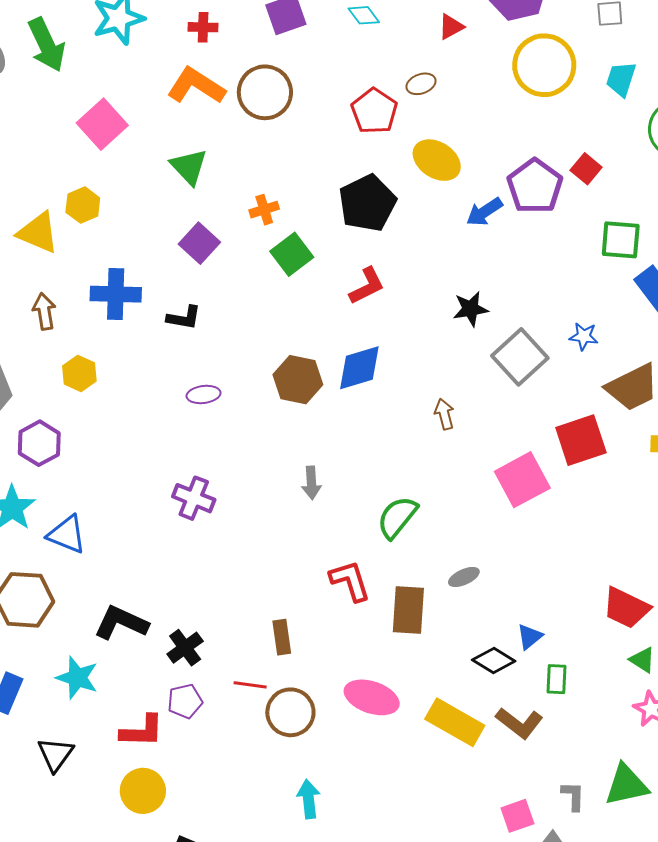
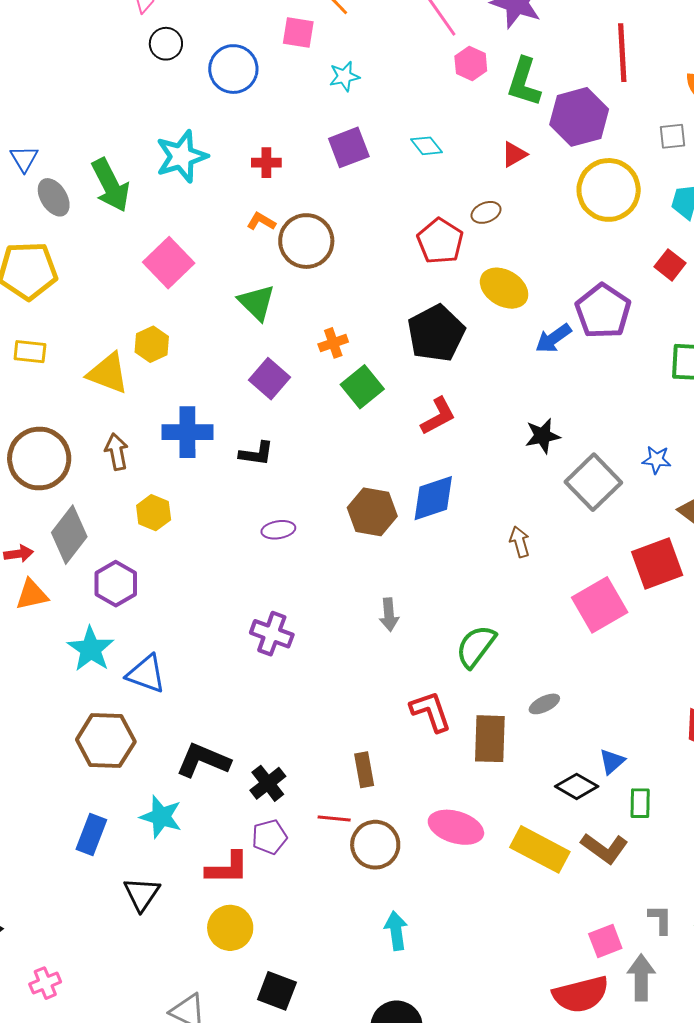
orange L-shape: (196, 86) -> (261, 221), size x0.5
brown circle: (265, 92) -> (306, 241), moved
red square: (586, 169) -> (670, 265), moved

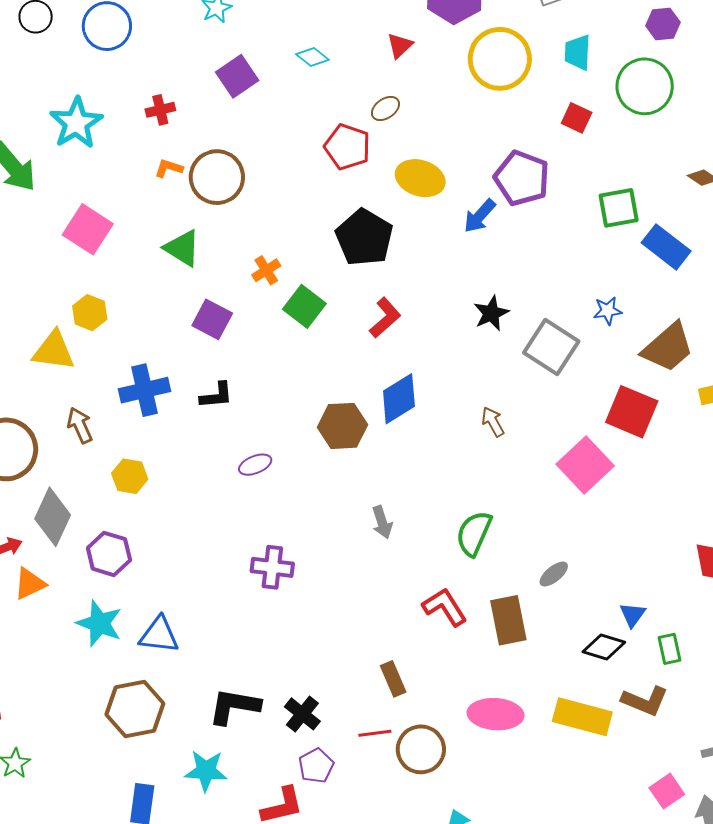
red square: (657, 563) -> (632, 412), turned -34

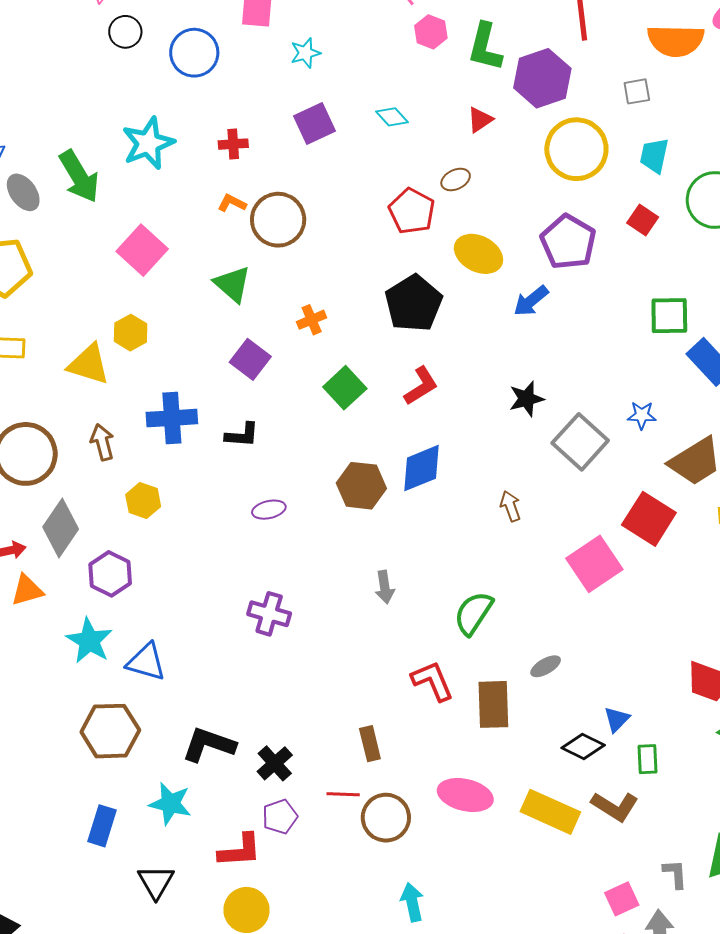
purple pentagon: (522, 178) -> (568, 242), moved
green square: (304, 306) -> (345, 388), moved

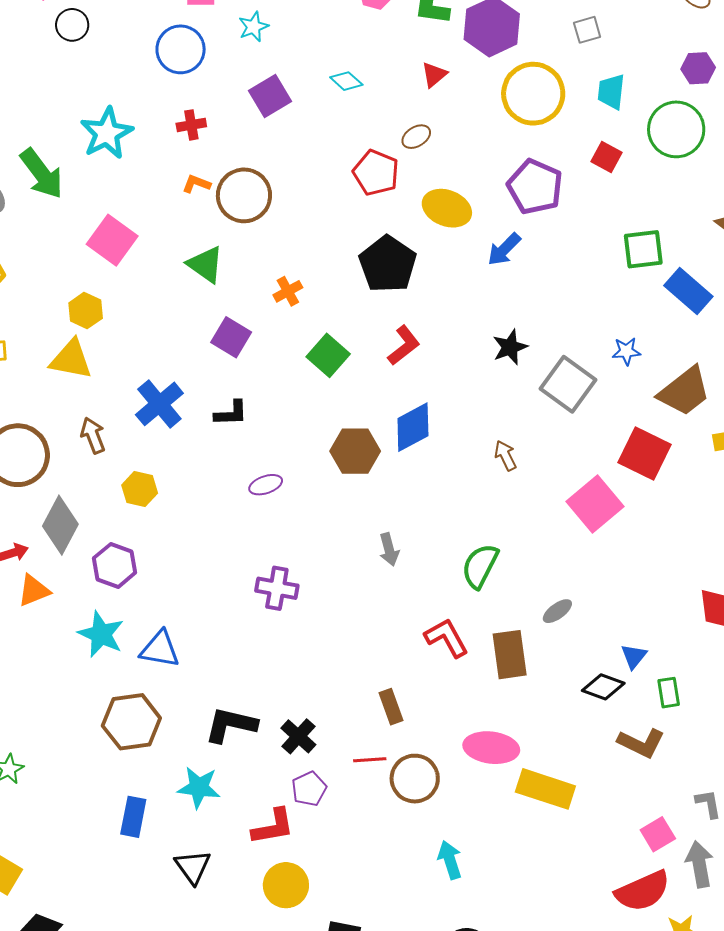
blue circle: (194, 53) -> (181, 49), moved
yellow hexagon: (131, 333) -> (86, 311), moved
blue cross: (172, 418) -> (159, 404), turned -30
yellow rectangle: (550, 812) -> (545, 789), moved

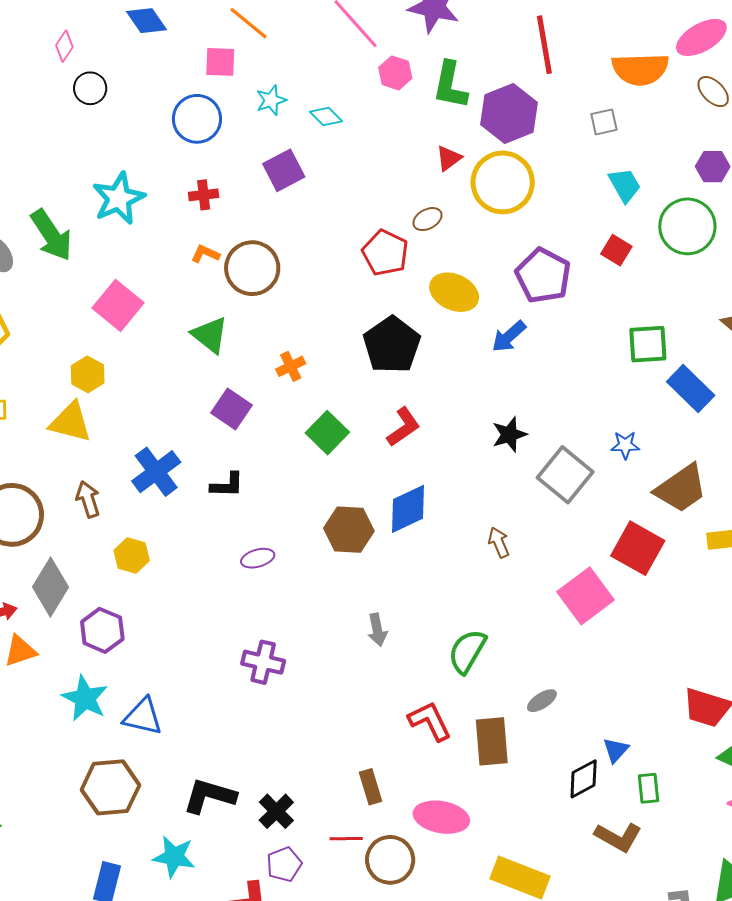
cyan diamond: (346, 81) -> (326, 117), moved
cyan trapezoid: (611, 92) -> (625, 185), turned 141
yellow circle: (533, 94) -> (503, 182), moved
black diamond: (603, 687) -> (584, 779), turned -51
pink ellipse: (491, 748) -> (441, 817), moved

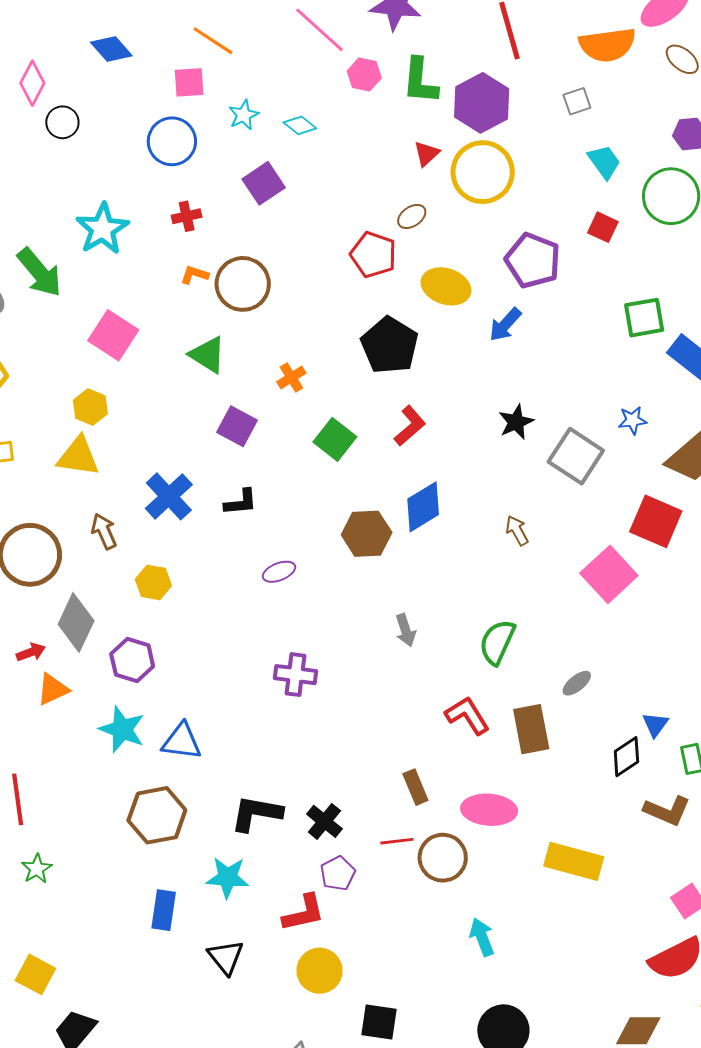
pink diamond: (64, 46) -> (32, 83), size x1.4

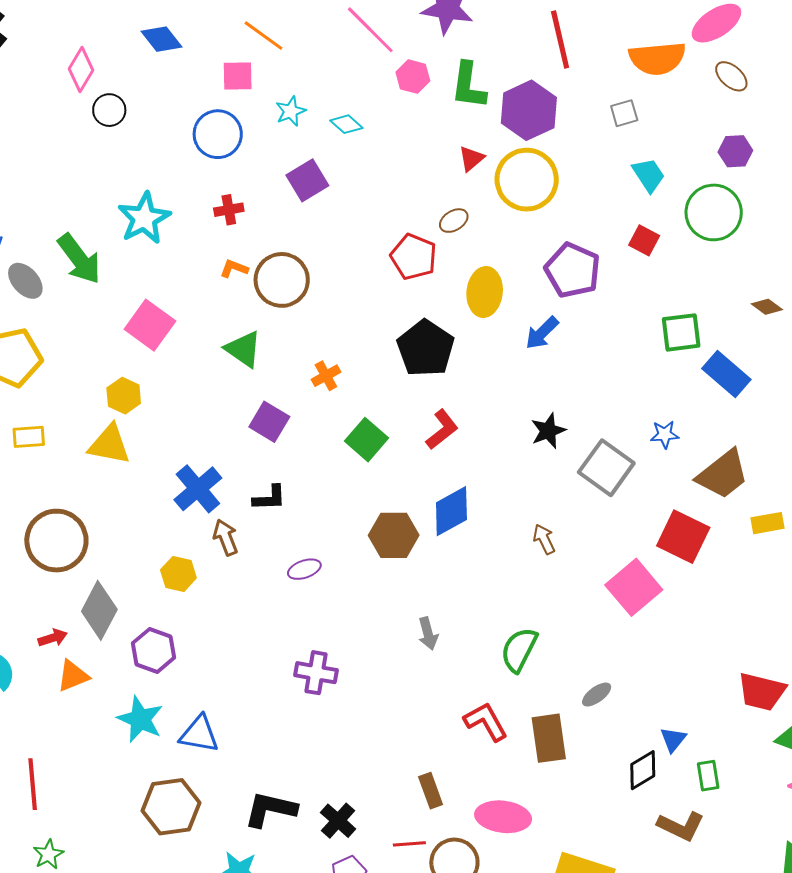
yellow ellipse: (446, 286) -> (485, 292), turned 75
brown arrow: (104, 531) -> (226, 537), moved

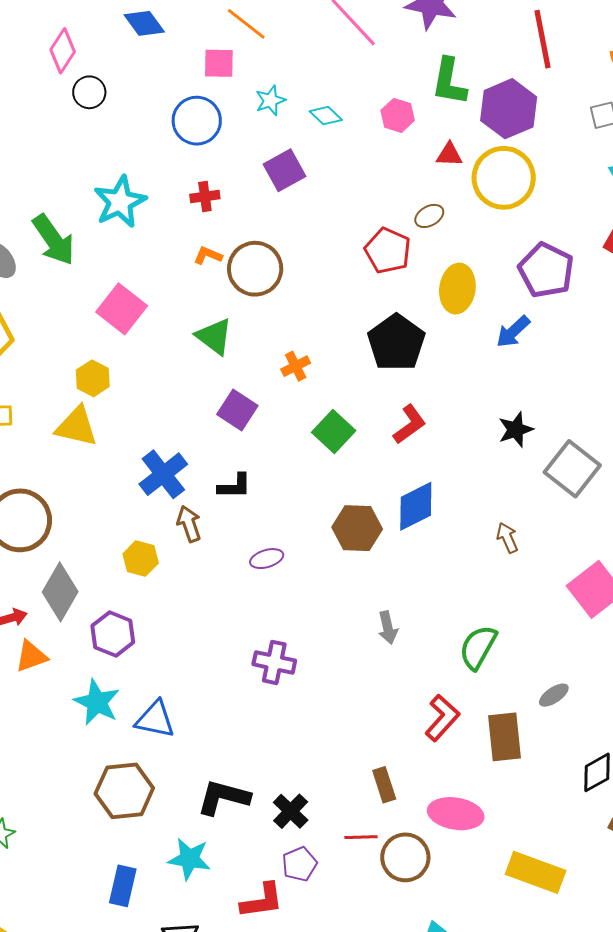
pink hexagon: (413, 77) -> (398, 115), moved
red triangle: (471, 159) -> (449, 155), turned 40
red L-shape: (486, 722) -> (442, 718), turned 69

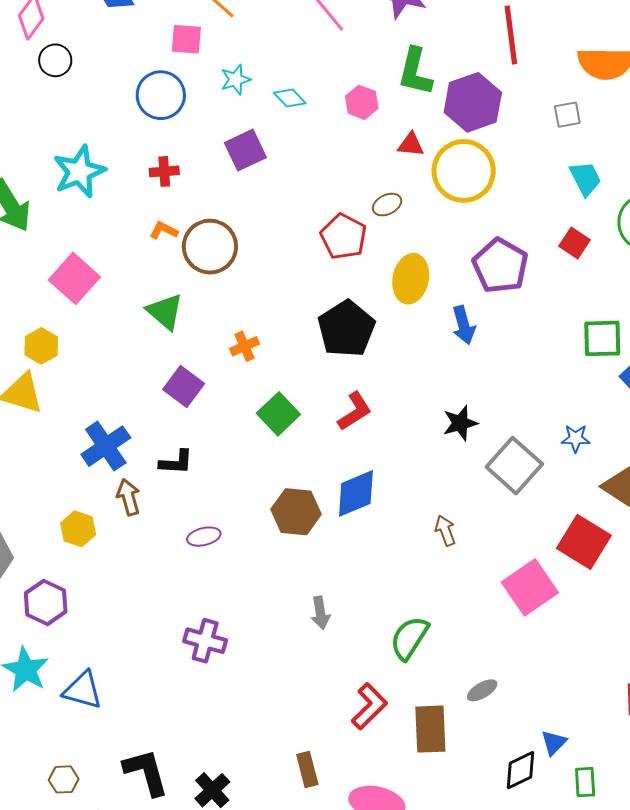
blue arrow: (513, 332) -> (464, 325), turned -66
brown hexagon: (124, 791) -> (64, 779), moved, size x0.5
black L-shape: (223, 797) -> (146, 772), turned 56

